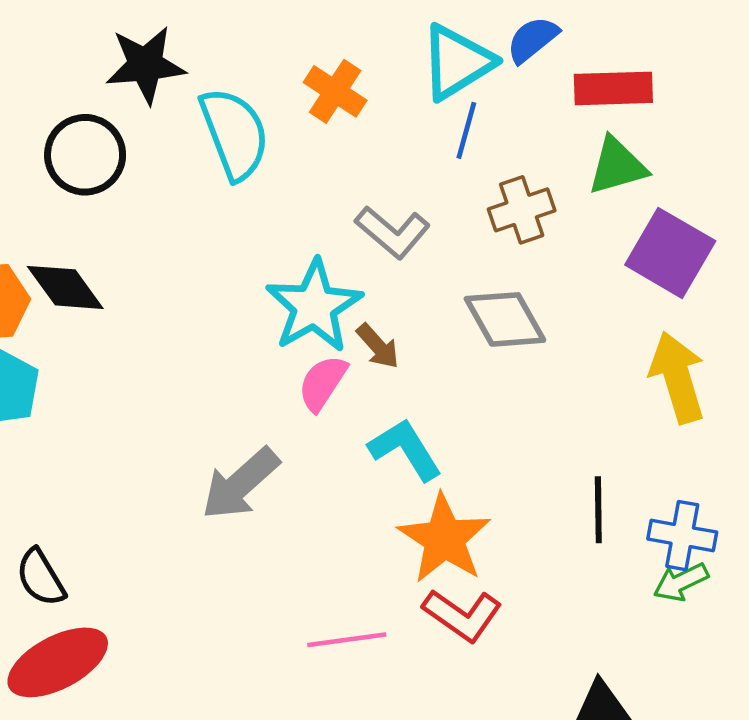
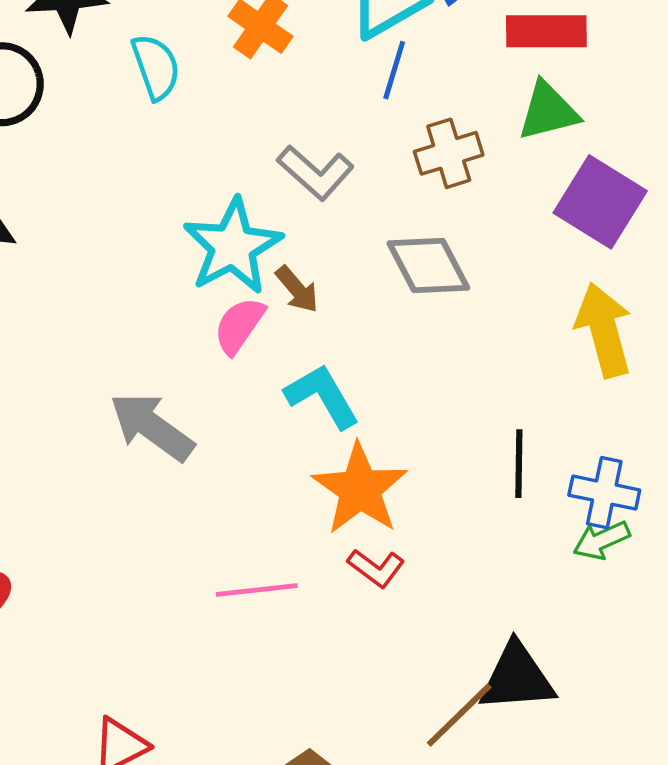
cyan semicircle: (234, 134) -> (156, 67), size x0.7
gray arrow: (240, 484) -> (152, 427), turned 76
red L-shape: (462, 615) -> (376, 568), size x0.7

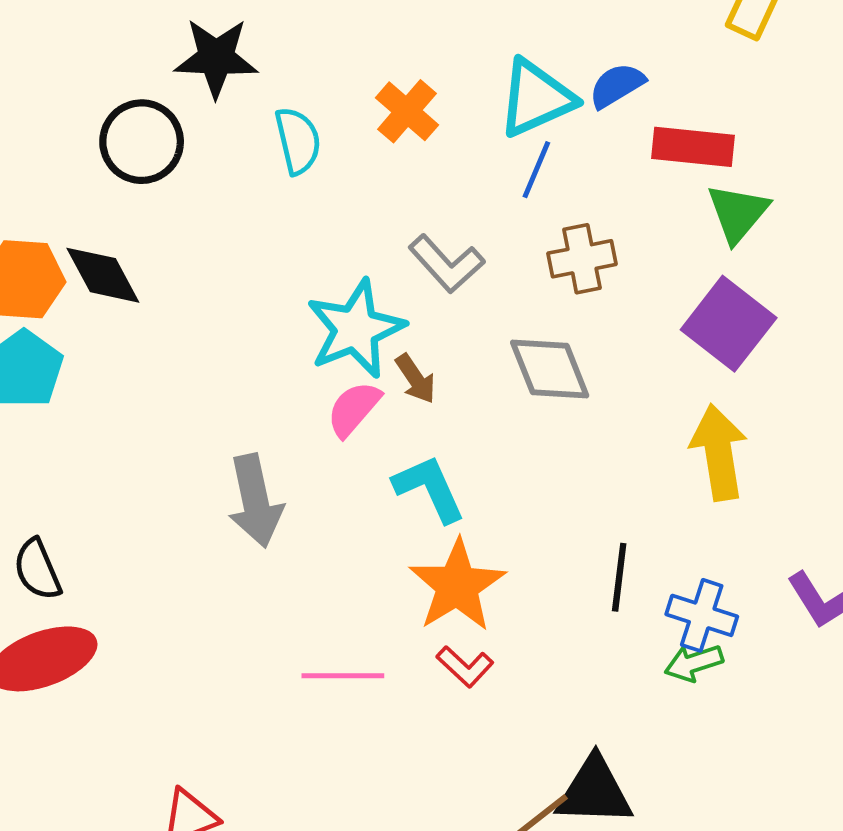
green triangle: (548, 111) -> (738, 213), moved, turned -42
gray arrow: (152, 427) -> (255, 501), turned -144

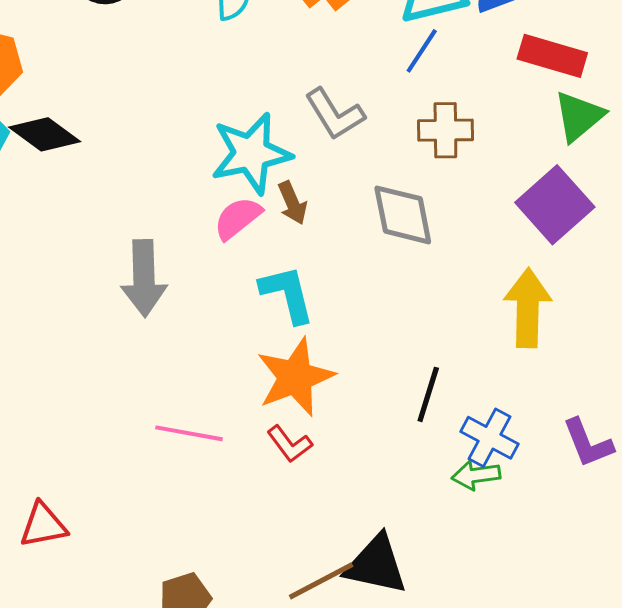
black diamond: (103, 275) -> (45, 134), moved, turned -36

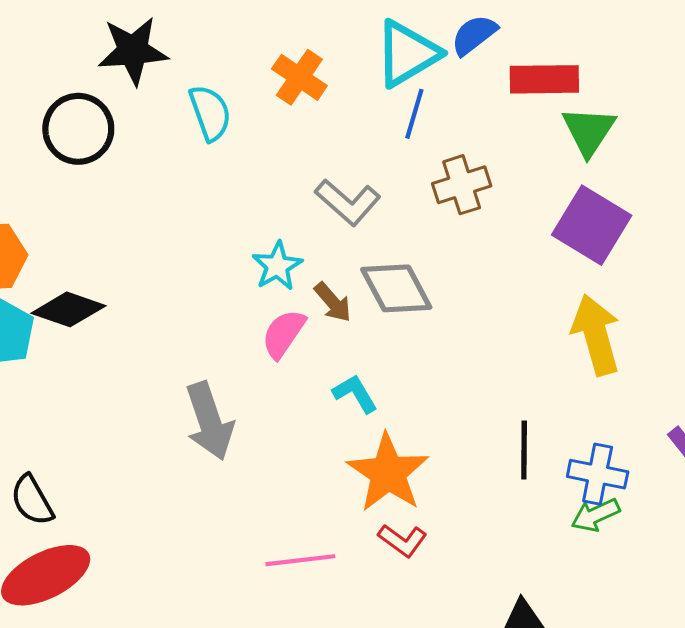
cyan star: (251, 153) -> (277, 266), size x0.6
gray diamond: (403, 215) -> (396, 288), moved
cyan L-shape: (287, 294) -> (355, 394), size x0.7

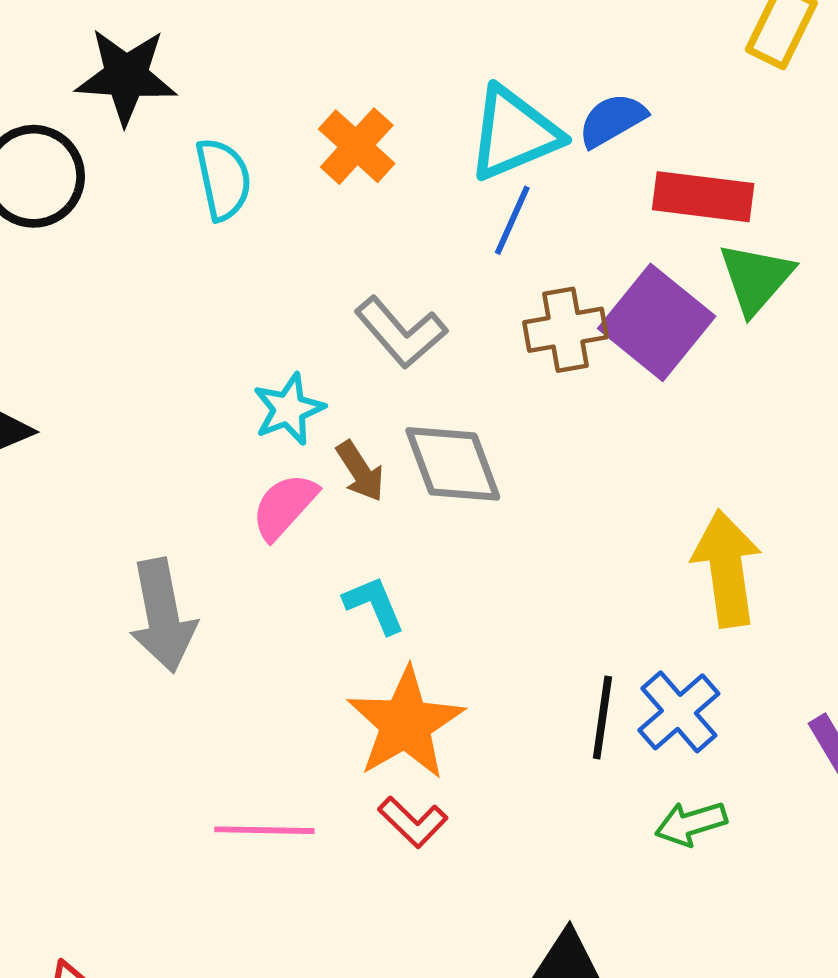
purple square: (592, 225) -> (657, 322), moved
blue cross: (598, 474) -> (679, 712), moved, turned 30

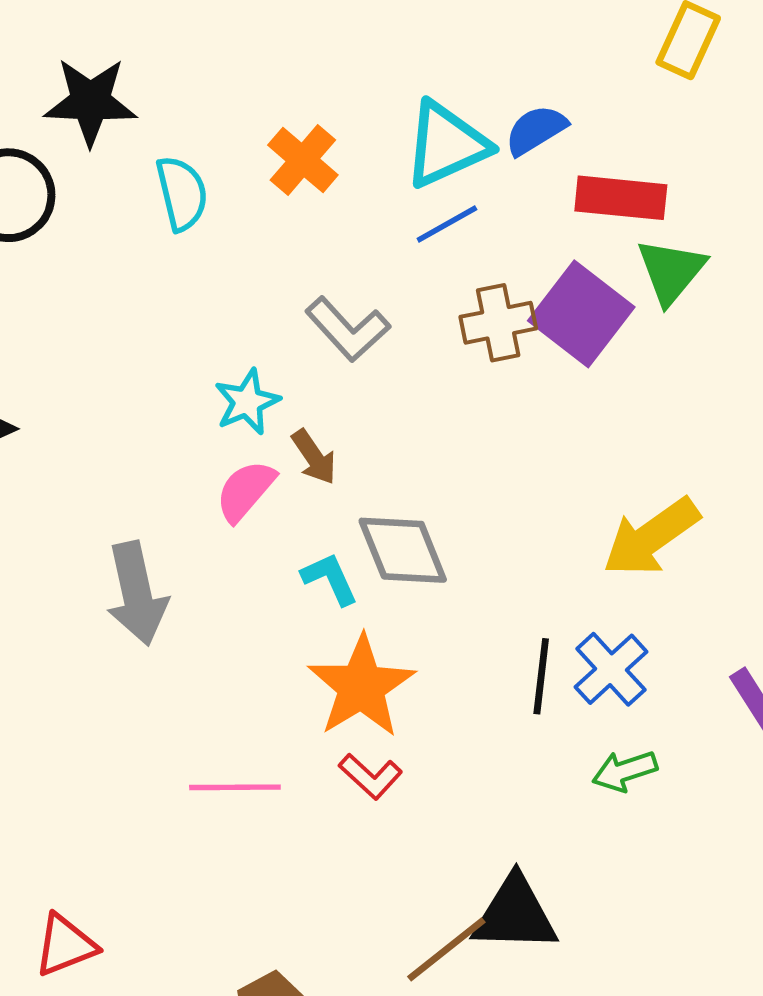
blue line: (512, 220) -> (447, 224), turned 38
gray diamond: (453, 464) -> (403, 550), moved
yellow arrow: (727, 568) -> (651, 537), turned -116

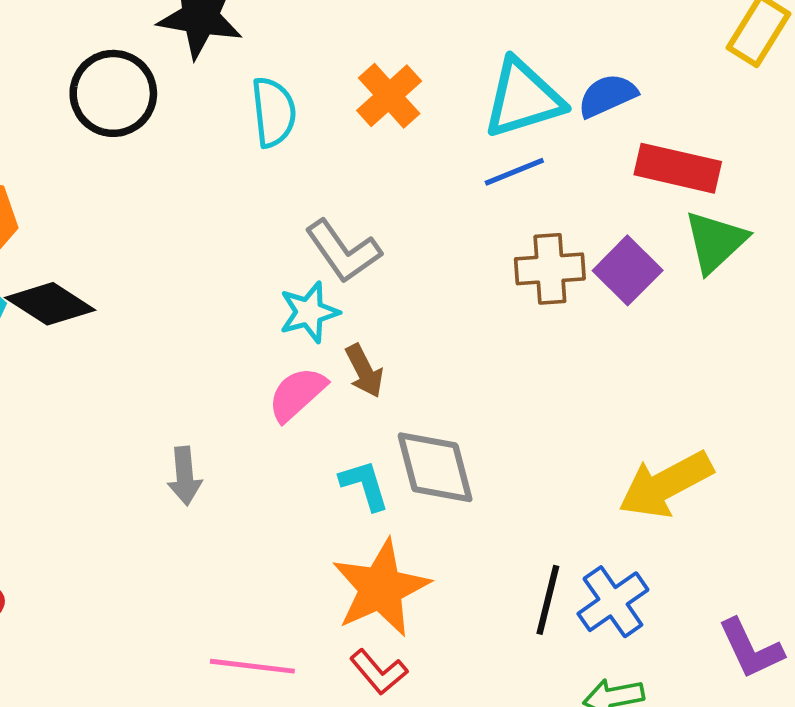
purple square: (581, 314) -> (628, 270), size x0.7
gray L-shape: (348, 329) -> (343, 251), moved
gray arrow: (137, 594) -> (185, 476), size x0.6

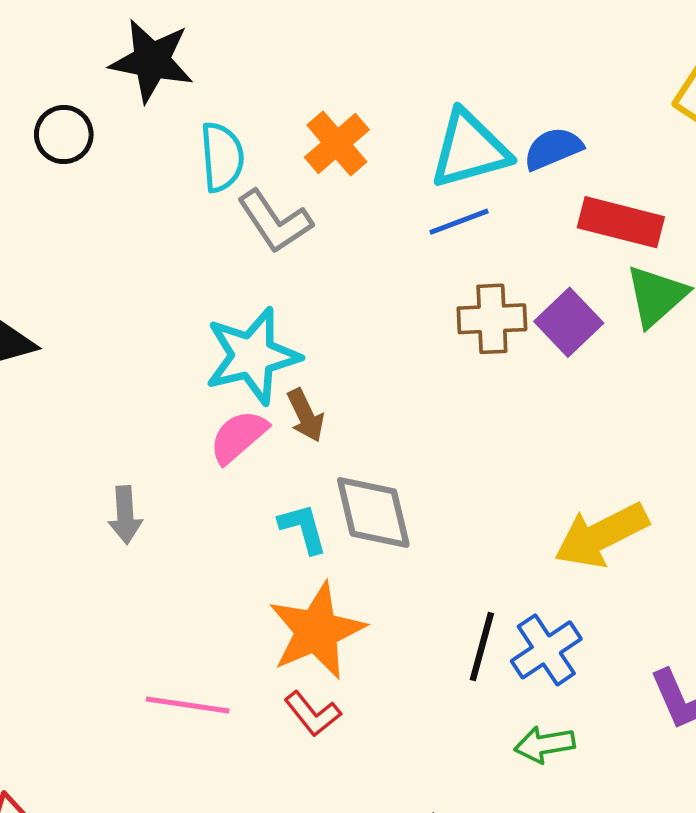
black circle: (113, 93) -> (64, 134), size x0.7
gray L-shape: (343, 251) -> (275, 221), moved
cyan star: (309, 312) -> (252, 356), size x1.6

